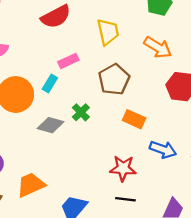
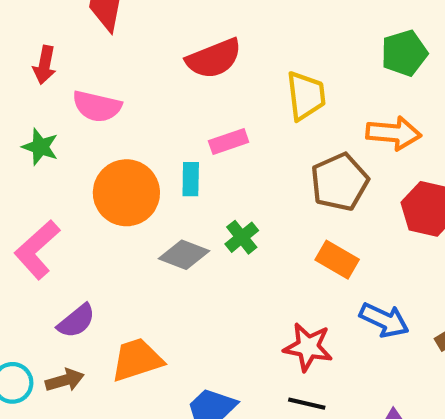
orange arrow: (158, 47) -> (394, 133), turned -32
brown pentagon: (114, 79) -> (340, 182), moved
cyan rectangle: (50, 83) -> (191, 179), turned -36

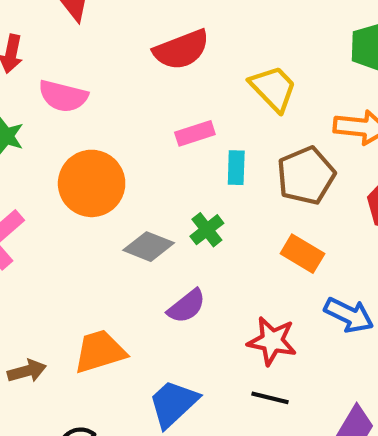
yellow trapezoid: (306, 96) -> (273, 88), turned -38
cyan rectangle: (191, 179) -> (236, 168), moved
purple semicircle: (76, 321) -> (187, 306), moved

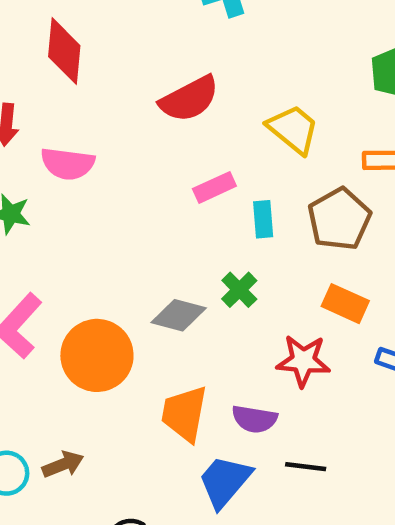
orange circle: (92, 183) -> (97, 355), moved
purple semicircle: (187, 306) -> (254, 419), moved, turned 54
red star: (272, 341) -> (303, 361), moved
orange trapezoid: (100, 351) -> (184, 414), moved, turned -56
black line: (270, 398) -> (306, 467), moved

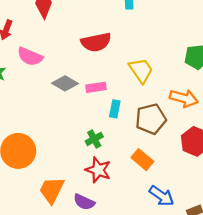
gray diamond: (179, 315) -> (65, 83), moved
red star: (303, 361) -> (98, 170), moved

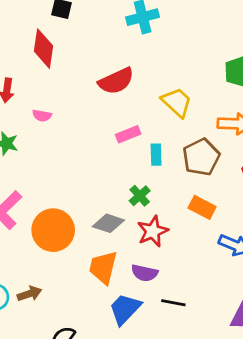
pink semicircle: (30, 57) -> (42, 115), size x0.6
gray diamond: (65, 83) -> (108, 223), moved
red star: (98, 170) -> (153, 231), turned -30

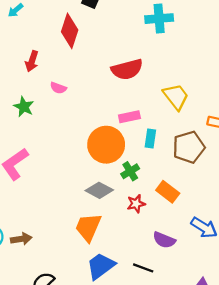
orange rectangle: (202, 207) -> (168, 192), moved
orange circle: (53, 230) -> (106, 145), moved
red star: (153, 231) -> (136, 204), size x0.7
purple semicircle: (144, 273) -> (164, 240), moved

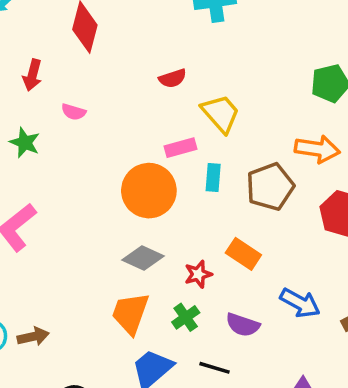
red semicircle: (127, 69) -> (173, 78), size x0.6
yellow trapezoid: (176, 97) -> (221, 113), moved
green cross: (130, 171) -> (186, 317), moved

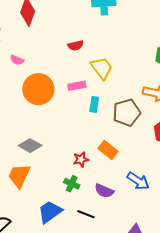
orange circle: (149, 191) -> (38, 89), moved
gray diamond: (143, 258) -> (30, 146), moved
orange trapezoid: (130, 313) -> (19, 176), moved
green cross: (186, 317) -> (72, 184), turned -35

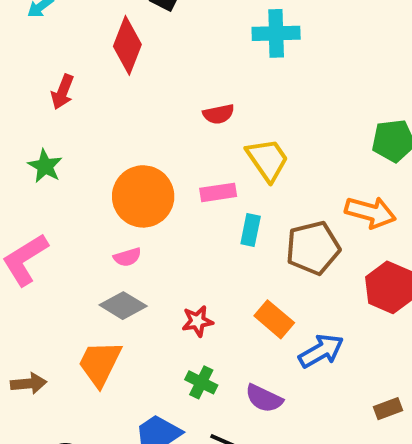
pink semicircle: (17, 60) -> (127, 257), moved, turned -40
red star: (81, 159) -> (197, 321), moved
blue arrow: (138, 181) -> (321, 351), moved, turned -65

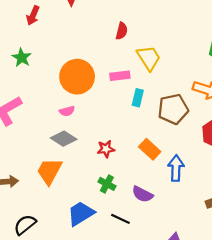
red semicircle: (219, 114) -> (122, 31), turned -66
blue arrow: (321, 351) -> (176, 168), turned -60

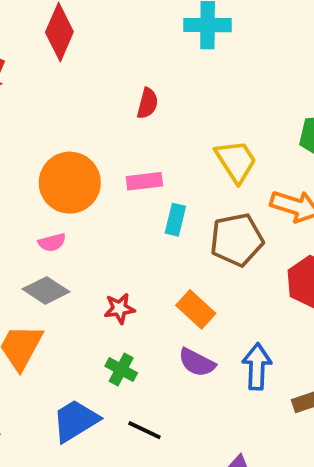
yellow trapezoid: (149, 58) -> (236, 161), moved
blue arrow: (176, 168) -> (257, 366), moved
purple semicircle: (142, 194) -> (197, 362), moved

